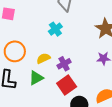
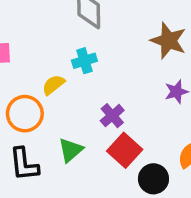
cyan cross: (55, 29) -> (84, 61), turned 32
yellow semicircle: (43, 58) -> (53, 85), moved

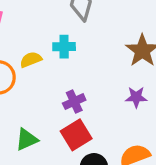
green triangle: (71, 150) -> (27, 139), moved

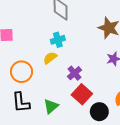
yellow semicircle: (31, 60) -> (50, 58), moved

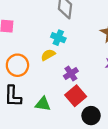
cyan cross: (58, 40) -> (58, 38), turned 32
green triangle: (51, 106) -> (43, 104), turned 42

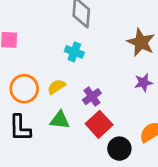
yellow semicircle: (48, 55) -> (56, 87), moved
green triangle: (43, 104) -> (60, 120), moved

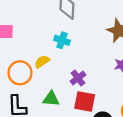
yellow semicircle: (56, 87) -> (42, 62), moved
red square: (99, 124) -> (85, 102), turned -35

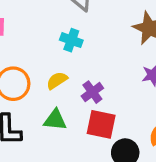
yellow semicircle: (42, 62) -> (57, 80), moved

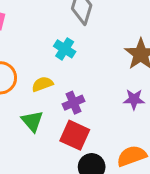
green triangle: (55, 120) -> (32, 121), turned 30

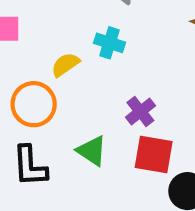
yellow semicircle: (42, 84) -> (65, 65), moved

